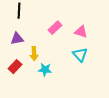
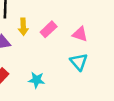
yellow arrow: (34, 54) -> (23, 27), moved

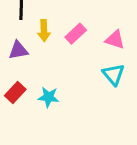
cyan star: (37, 80) -> (48, 97), moved

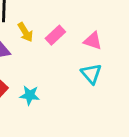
yellow arrow: (44, 31) -> (25, 32), turned -30

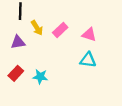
cyan triangle: (91, 74) -> (88, 60), turned -42

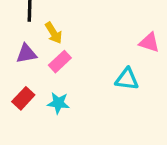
pink rectangle: (60, 30) -> (60, 62), moved
pink triangle: (89, 34) -> (149, 42), moved

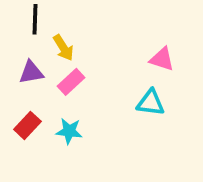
pink triangle: (149, 42) -> (162, 59), moved

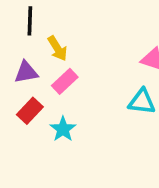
red rectangle: (27, 125) -> (30, 111), moved
cyan star: (69, 131) -> (63, 129), turned 30

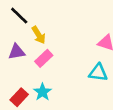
black line: (30, 21) -> (19, 16), turned -48
red rectangle: (30, 111) -> (19, 97), moved

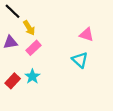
cyan triangle: (98, 73) -> (80, 60), turned 35

